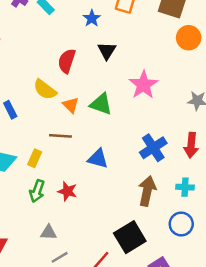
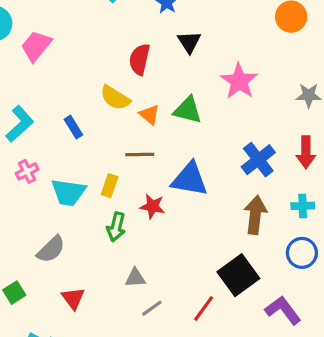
blue triangle: (98, 159) -> (190, 179), size x1.4
red star: (67, 191) -> (152, 206), moved

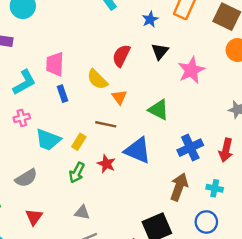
pink trapezoid: (36, 46) -> (55, 64), moved, turned -50
pink star: (239, 81) -> (191, 70), moved
green triangle: (188, 110) -> (159, 110), moved

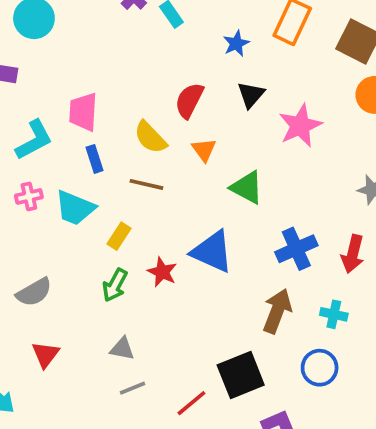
orange triangle: (119, 97) -> (204, 150), moved
brown line: (106, 124) -> (146, 184), moved
cyan trapezoid: (48, 140) -> (75, 208), moved

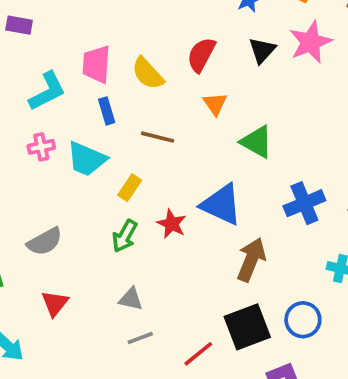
pink star: (300, 126) -> (310, 42), moved
yellow semicircle: (150, 137) -> (148, 74), moved
brown arrow: (277, 311) -> (251, 260), moved
blue circle: (320, 368) -> (303, 320), moved

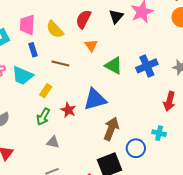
blue cross: (304, 203) -> (147, 66), moved
blue triangle: (221, 205) -> (95, 99), turned -40
gray triangle: (131, 299) -> (53, 142), moved
blue circle: (303, 320) -> (136, 148), moved

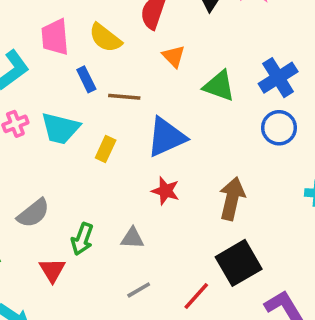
blue rectangle: (33, 50) -> (86, 79), moved
blue triangle: (95, 99) -> (166, 137), moved
red star: (68, 110) -> (166, 191), moved
green arrow: (43, 117) -> (82, 239), moved
blue circle: (136, 148) -> (279, 128), moved

